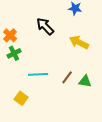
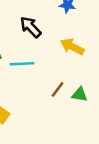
cyan line: (38, 74) -> (22, 64), moved

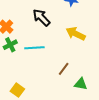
green triangle: (80, 94) -> (81, 84), moved

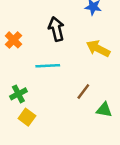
black arrow: (41, 18) -> (56, 29), turned 30
green cross: (10, 45) -> (18, 94), moved

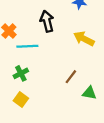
cyan line: (48, 66) -> (27, 46), moved
green cross: (18, 94) -> (21, 73), moved

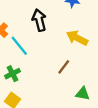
cyan line: (27, 46) -> (19, 46), turned 54
brown line: (71, 77) -> (64, 67), moved

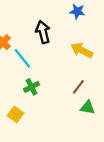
brown line: (64, 67) -> (78, 87), moved
green cross: (12, 74) -> (31, 87), moved

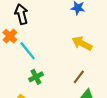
black arrow: (43, 32) -> (21, 14), moved

